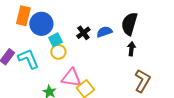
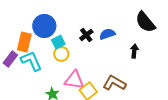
orange rectangle: (23, 16) -> (24, 42), moved
black semicircle: (129, 24) -> (145, 22), moved, turned -55
brown L-shape: (142, 81) -> (114, 83), moved, turned -90

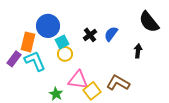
blue semicircle: (107, 34) -> (111, 34), turned -35

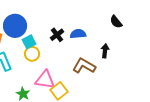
black semicircle: (149, 22) -> (116, 22), size x0.6
blue semicircle: (111, 34) -> (78, 34), turned 49
brown L-shape: (118, 83) -> (84, 66), moved

